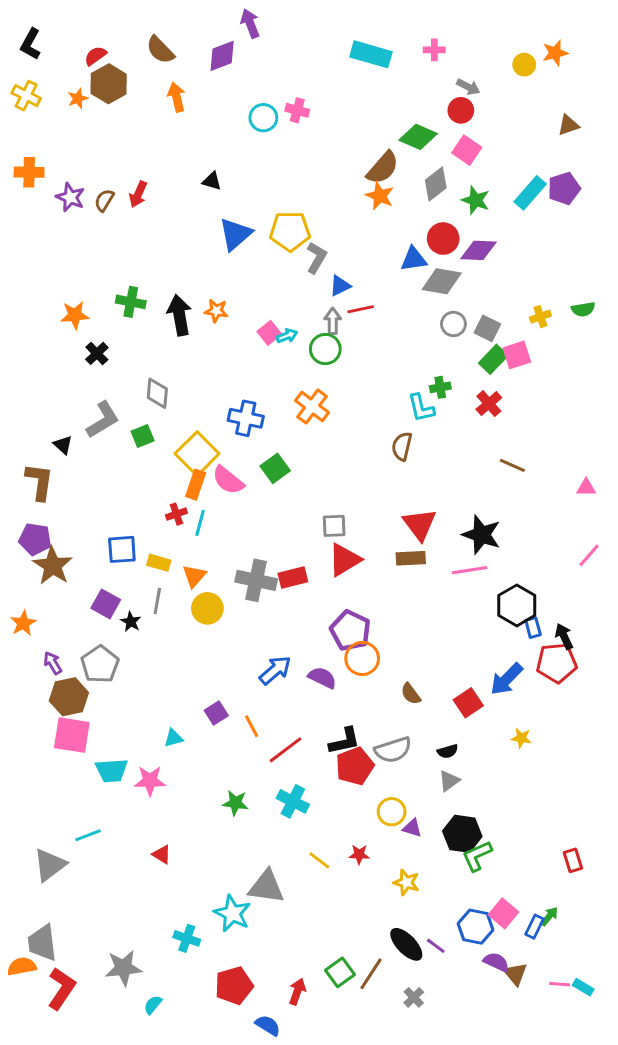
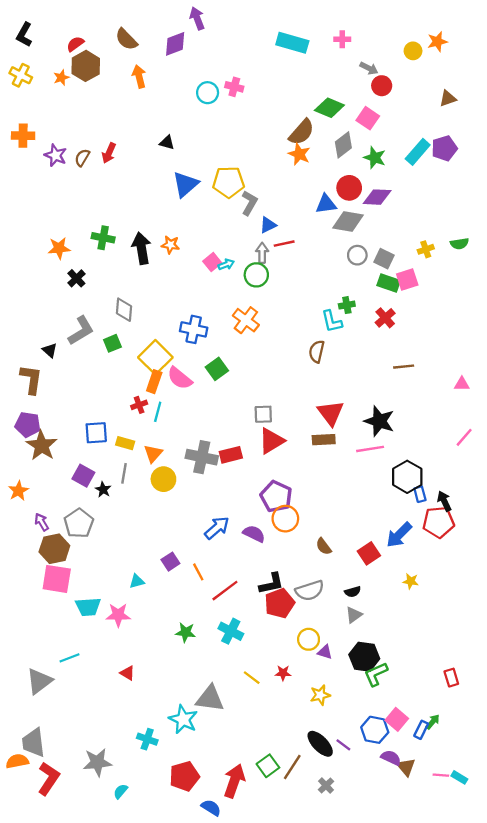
red circle: (461, 110) -> (382, 86), moved
green rectangle: (493, 359) -> (389, 283), turned 65
brown line: (512, 465) -> (404, 367), turned -30
yellow star: (406, 882) -> (320, 695), turned -30
red arrow: (297, 991) -> (234, 781), size x1.6

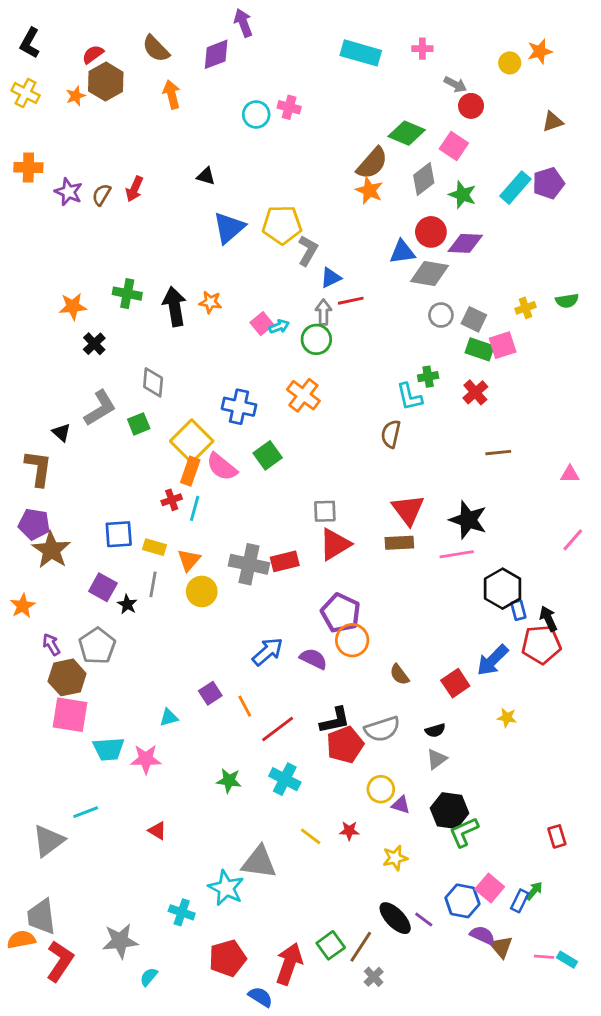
gray cross: (326, 786) -> (374, 977), moved

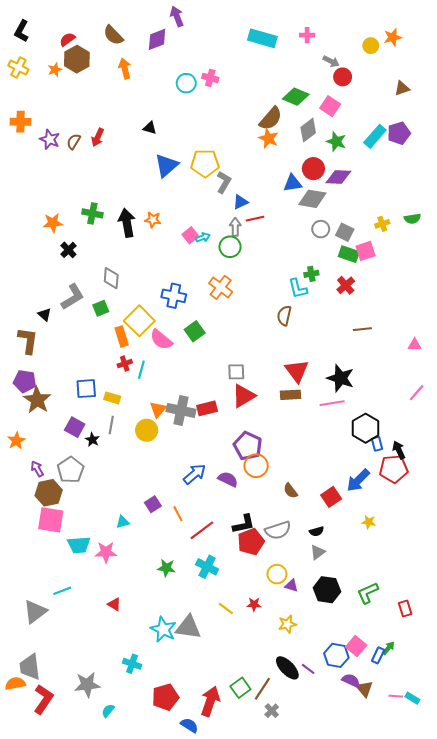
orange rectangle: (190, 471) -> (122, 336), moved, turned -36
orange triangle: (189, 560) -> (158, 409), moved
green L-shape: (464, 832) -> (368, 593), moved
cyan star: (226, 888) -> (163, 629), moved

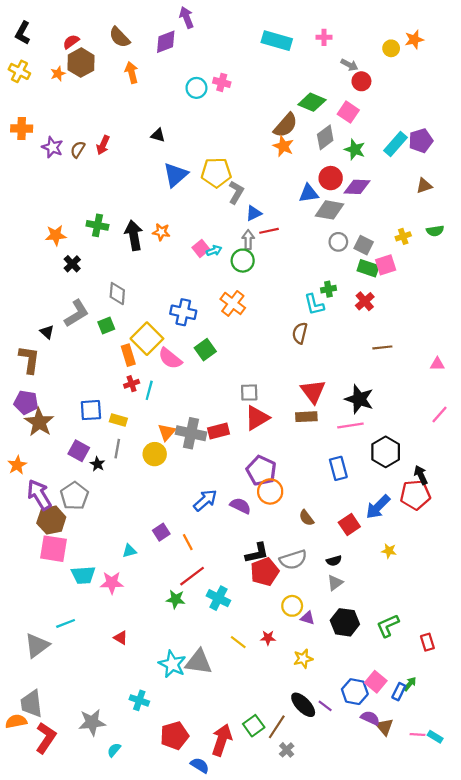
brown triangle: (402, 88) -> (424, 186), moved
blue rectangle: (377, 444) -> (338, 468), moved, size x1.5
purple arrow: (37, 469) -> (39, 495), size x1.8
red line: (202, 530) -> (192, 576), moved

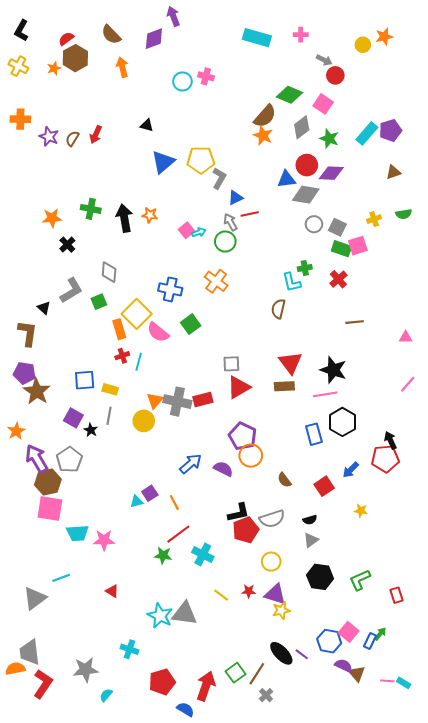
gray arrow: (248, 240) -> (230, 222), turned -30
black hexagon: (386, 452) -> (342, 422), moved
blue arrow: (378, 507) -> (351, 470), size x0.7
cyan triangle: (129, 551) -> (137, 501), moved
purple triangle: (308, 618) -> (275, 594), moved, size x1.6

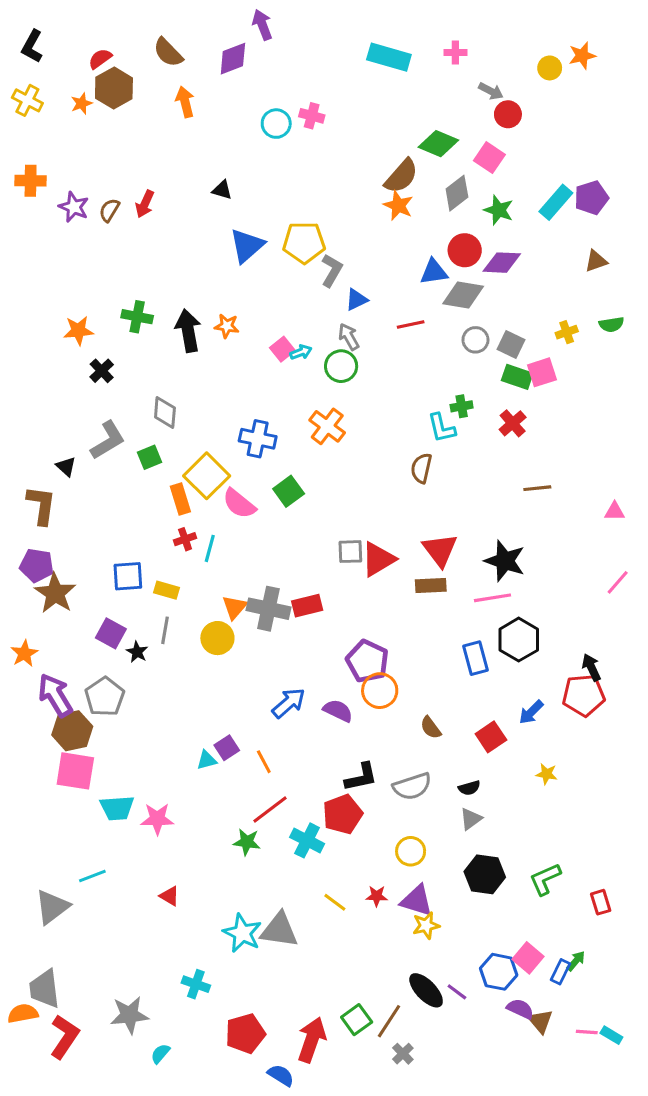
red line: (250, 214) -> (411, 324), moved
red triangle: (239, 387) -> (378, 559), moved
red pentagon: (246, 530) -> (343, 814), moved

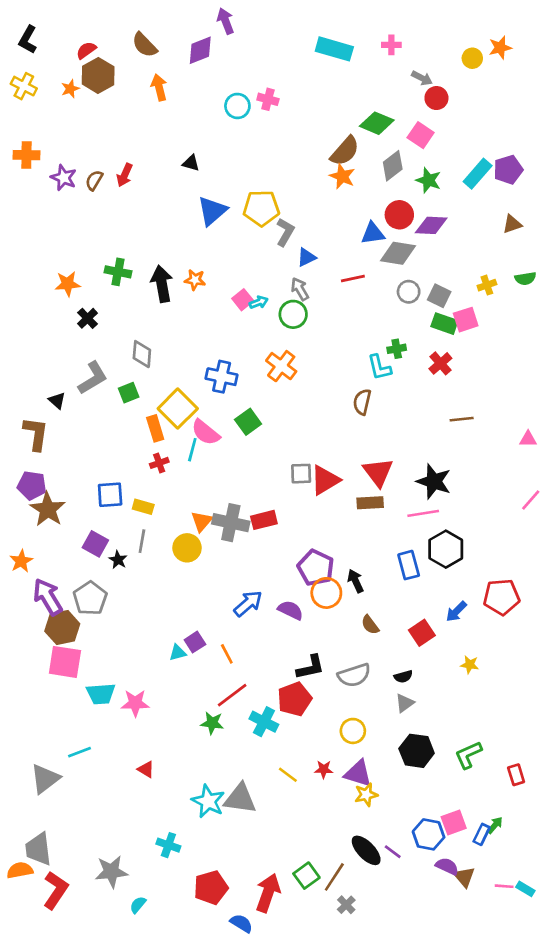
cyan line: (210, 548) -> (192, 450), moved
black arrow: (591, 667) -> (356, 581), moved
pink square: (528, 958) -> (454, 823), turned 30

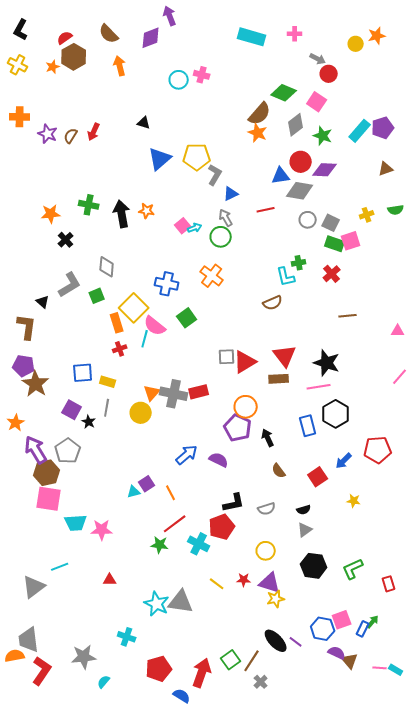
brown semicircle: (362, 402) -> (273, 303), turned -126
orange circle: (326, 593) -> (246, 407), moved
gray semicircle: (354, 675) -> (267, 509), size x0.7
red triangle: (146, 769) -> (110, 580), turned -32

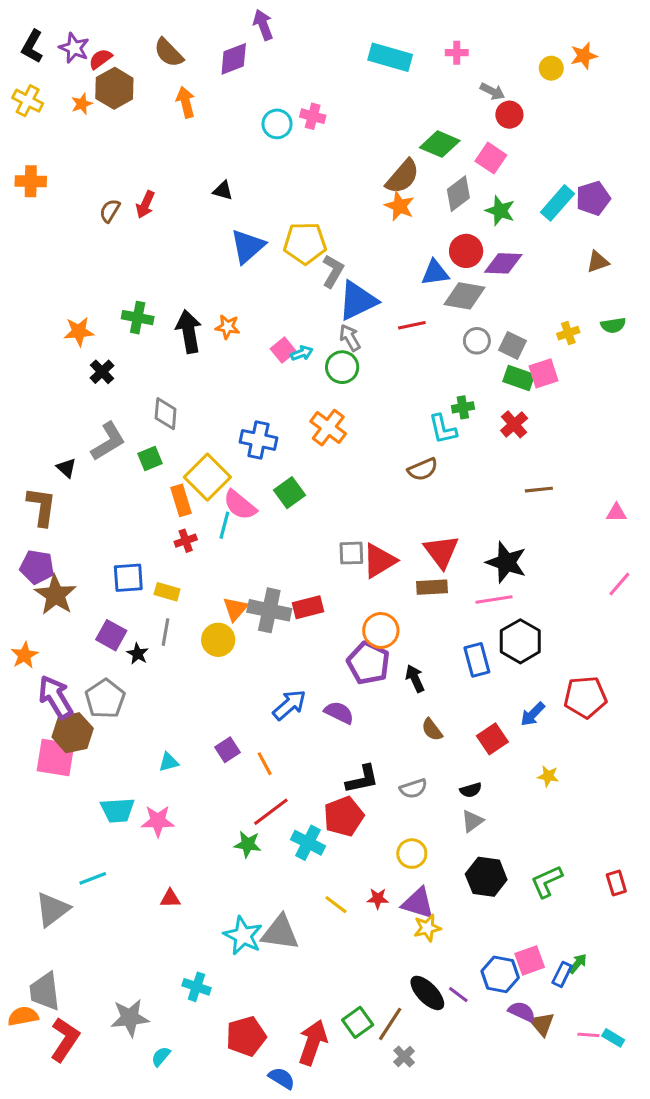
purple star: (48, 134) -> (74, 48), moved
blue triangle: (231, 194) -> (358, 301), size x1.8
cyan triangle: (134, 492) -> (169, 762), moved
pink square: (49, 499) -> (56, 758), moved
red rectangle: (389, 584) -> (616, 883), moved

